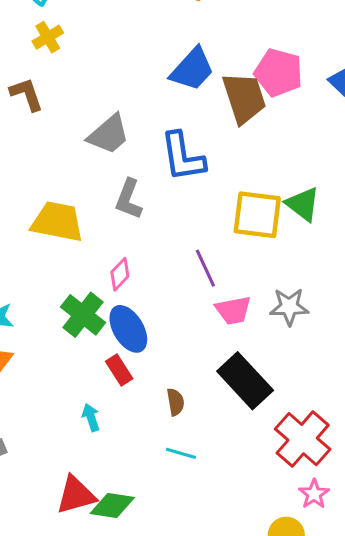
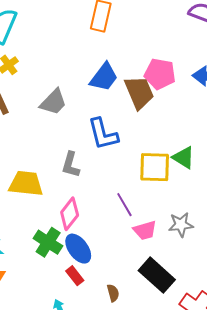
gray trapezoid: (109, 134) -> (53, 102), moved
pink diamond: (120, 274) -> (70, 214), size x1.5

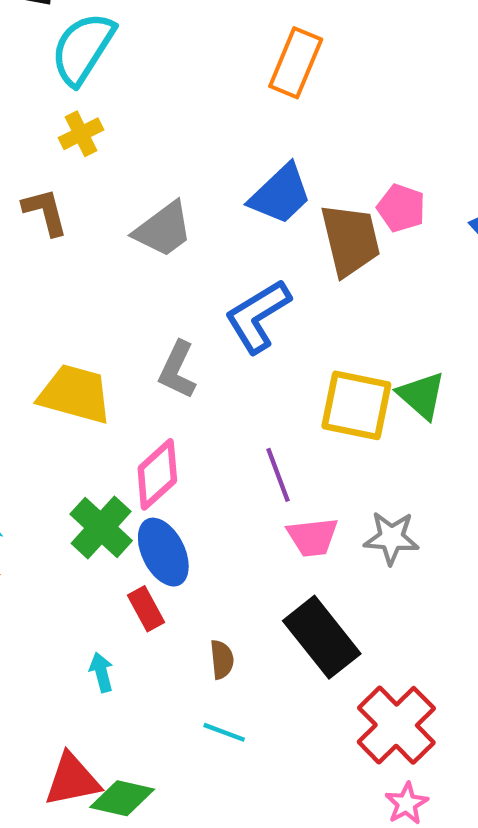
pink pentagon: (160, 74) -> (401, 208), size x0.7
blue L-shape: (103, 134) -> (258, 316), turned 63

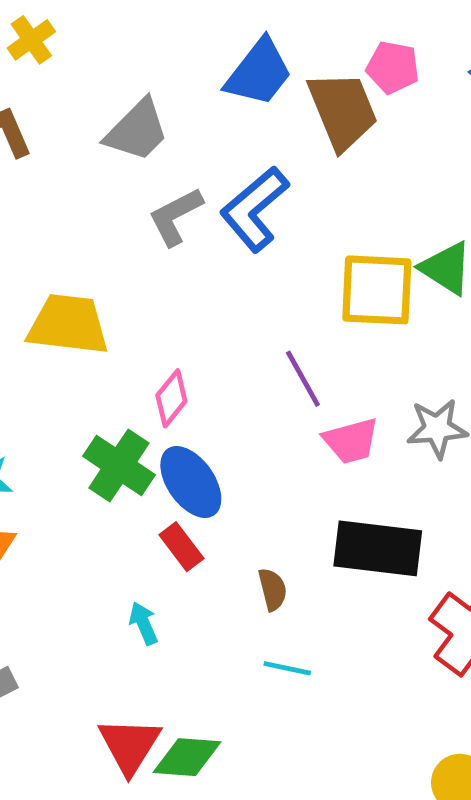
gray L-shape: (177, 370) -> (176, 216), moved, turned 46
pink diamond: (157, 474) -> (171, 398), size x0.7
black rectangle: (322, 637) -> (378, 548), turned -36
red triangle: (72, 780) -> (130, 745), turned -38

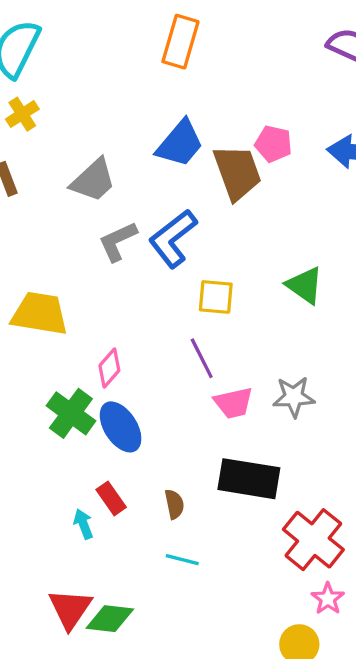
yellow square: (377, 290) -> (216, 297), moved, size x0.7
red rectangle: (181, 547) -> (111, 498), moved

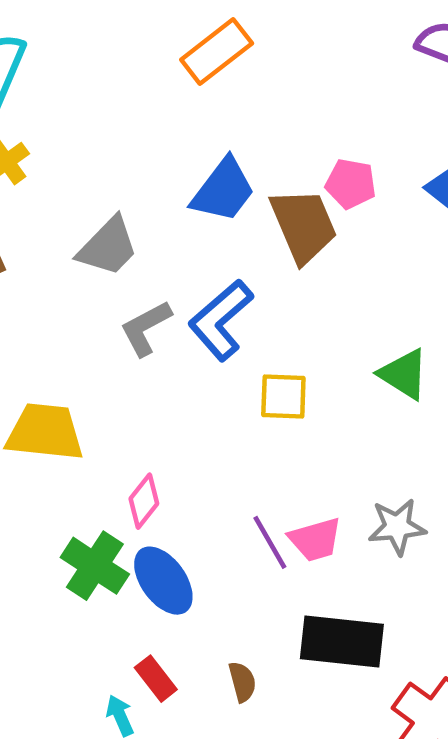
orange rectangle: (180, 42) -> (217, 51), turned 39
purple line: (202, 358) -> (270, 542), moved

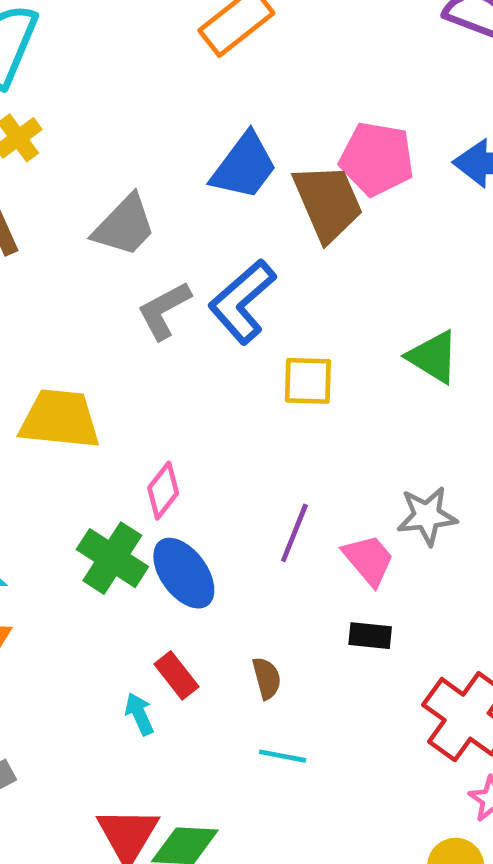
pink pentagon: (351, 184) -> (377, 159), size x1.4
pink trapezoid: (315, 539) -> (369, 560), moved, turned -114
purple line: (270, 542) -> (294, 533), turned 52
black rectangle: (342, 641) -> (370, 636), size x0.5

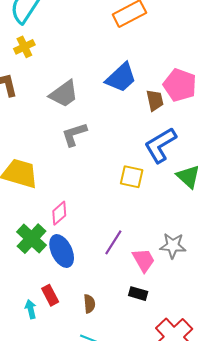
brown trapezoid: (328, 203) -> (155, 100), size x0.6
blue L-shape: (242, 302) -> (160, 145), moved

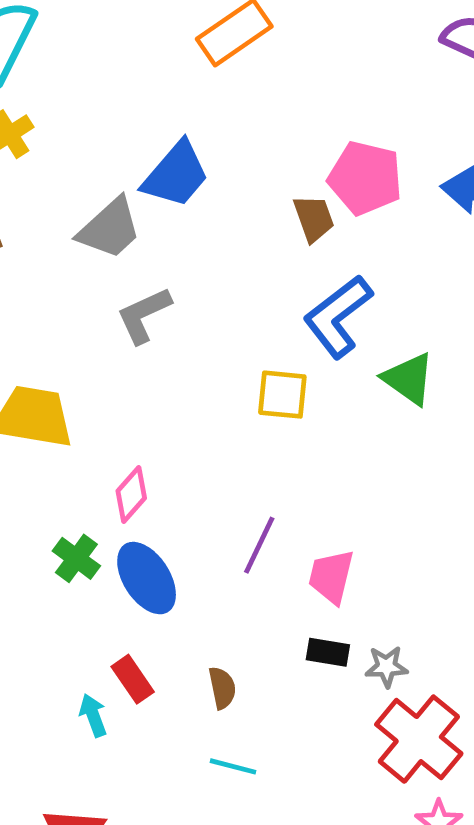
blue trapezoid: (121, 78) -> (176, 175), moved
green cross: (32, 239) -> (76, 558), size x0.7
gray star: (173, 246) -> (386, 667), moved, size x0.7
pink trapezoid: (144, 260) -> (331, 577), turned -130

